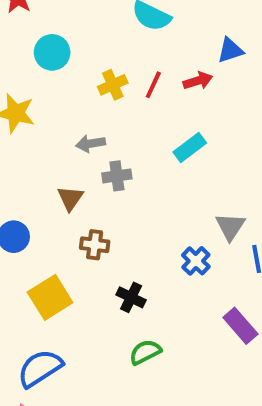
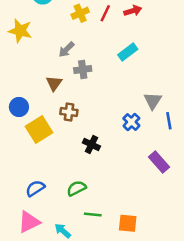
gray arrow: (91, 144) -> (66, 49), turned -36
yellow square: (50, 297) -> (39, 130), moved
green semicircle: (145, 352) -> (76, 188), moved
blue semicircle: (40, 368) -> (35, 188), size x0.7

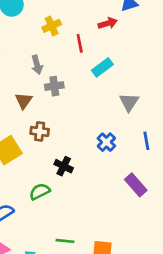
red line: (105, 13) -> (80, 43), moved, turned -36
gray arrow: (66, 49) -> (37, 65), turned -60
gray triangle: (153, 101) -> (129, 102), moved
green semicircle: (76, 188) -> (40, 192), moved

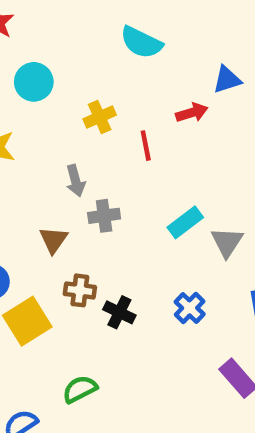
cyan rectangle: (102, 67) -> (185, 222), moved
black cross: (64, 166) -> (119, 312), moved

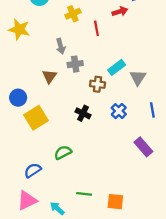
brown cross: (80, 290) -> (98, 84), moved

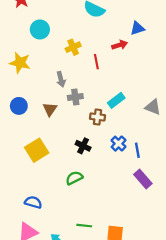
gray triangle: (138, 77) -> (153, 107), moved, turned -42
blue circle: (18, 98) -> (19, 106), moved
blue line: (152, 110) -> (137, 150), moved
green semicircle: (63, 152) -> (74, 178), moved
blue semicircle: (33, 170) -> (33, 202), turned 49

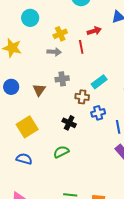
red arrow: (120, 45) -> (94, 31), moved
gray arrow: (61, 79) -> (54, 52), moved, turned -72
blue cross: (119, 144) -> (98, 113), moved, turned 32
blue semicircle: (33, 202) -> (24, 159), moved

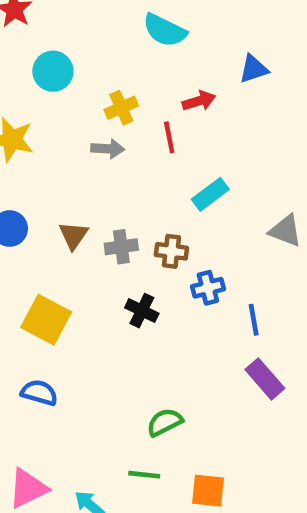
gray cross: (62, 79) -> (121, 247), moved
cyan rectangle: (99, 82) -> (210, 194), moved
yellow square: (27, 127) -> (46, 320), turned -30
green semicircle: (61, 152) -> (165, 422), moved

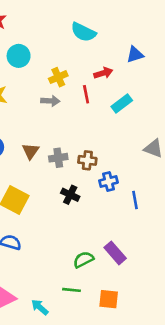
cyan rectangle: (210, 194) -> (122, 103), moved
purple rectangle: (265, 379) -> (115, 253), moved

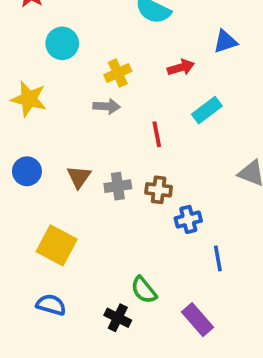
red line: (86, 94) -> (157, 134), moved
black cross: (70, 195) -> (118, 318), moved
blue line: (135, 200) -> (218, 258), moved
green semicircle: (83, 260) -> (144, 290), moved, turned -102

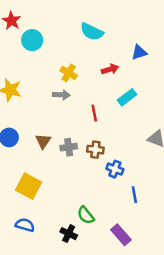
cyan circle: (62, 43) -> (32, 40), moved
yellow cross: (118, 73) -> (69, 73), turned -35
blue cross: (188, 219) -> (115, 169), turned 35

